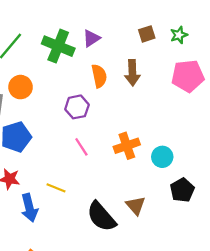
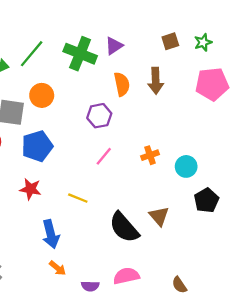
orange cross: (127, 146) -> (150, 155), size x0.7
pink line: (81, 147) -> (104, 156), turned 72
blue arrow: (29, 208) -> (51, 234), moved

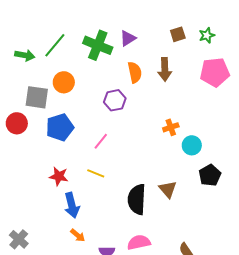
orange cross: (150, 155) -> (171, 127), moved
pink line: (104, 156) -> (101, 141), moved
red star: (30, 189) -> (59, 176), moved
black semicircle: (124, 227) -> (137, 199), turned 44

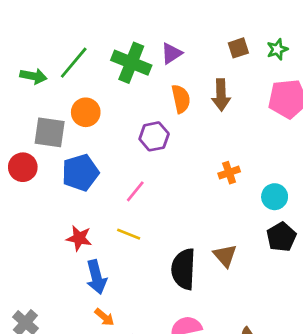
cyan circle: (192, 145) -> (275, 197), moved

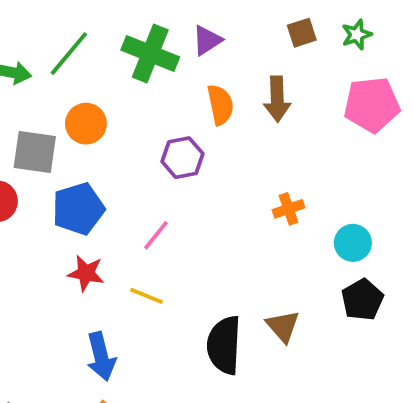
red star: (79, 238) -> (86, 273), moved

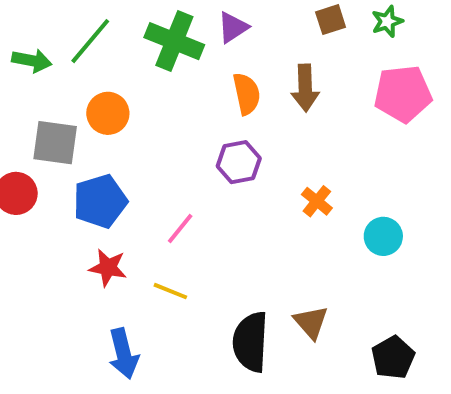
purple hexagon: (182, 158) -> (239, 162), moved
orange cross: (288, 209) -> (317, 201), turned -32
black pentagon: (362, 300) -> (393, 357), moved

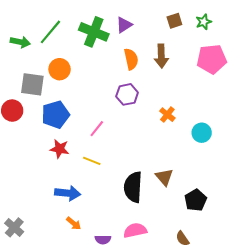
blue arrow: (123, 354) -> (68, 193), turned -70
black pentagon: (393, 357) -> (196, 200), moved

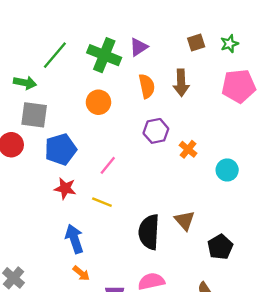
green arrow: (20, 42) -> (25, 83), moved
orange circle: (60, 69) -> (98, 102), moved
purple hexagon: (127, 94) -> (156, 131), moved
blue arrow: (68, 193) -> (74, 239), turned -115

